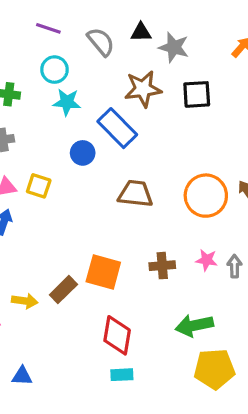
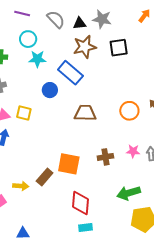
black triangle: (141, 32) -> (80, 23), moved
orange circle: (206, 196) -> (129, 111), size x0.7

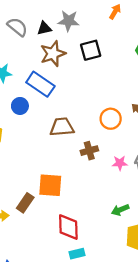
brown cross: (105, 157) -> (89, 151), moved
green arrow: (129, 193) -> (120, 210), size x0.7

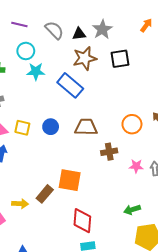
gray star: (69, 21) -> (102, 29), turned 30
blue circle: (20, 106) -> (51, 127), moved

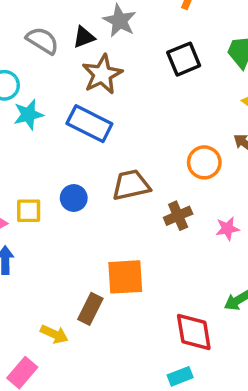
black square: (120, 59) -> (184, 59), moved
yellow arrow: (20, 204) -> (54, 334), turned 35
red diamond: (82, 221) -> (194, 332), moved

